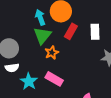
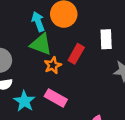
red rectangle: (71, 31) -> (76, 54), moved
green triangle: (42, 36) -> (41, 44), turned -48

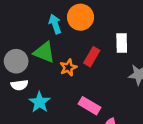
green triangle: (41, 44) -> (44, 52), moved
pink rectangle: (56, 98) -> (90, 106), moved

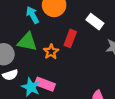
white rectangle: (122, 43) -> (95, 22), turned -42
pink rectangle: (90, 106) -> (45, 84), moved

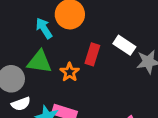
white rectangle: (95, 22) -> (124, 45), moved

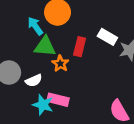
green triangle: (39, 62) -> (45, 46), moved
white semicircle: (21, 104) -> (34, 80), moved

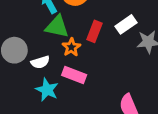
white rectangle: (107, 37) -> (126, 24), turned -72
pink rectangle: (58, 100) -> (74, 75), moved

